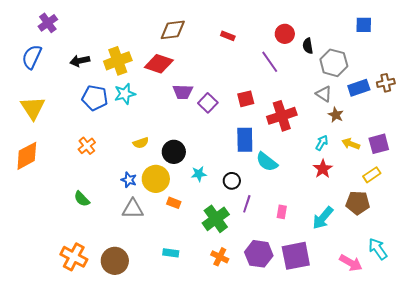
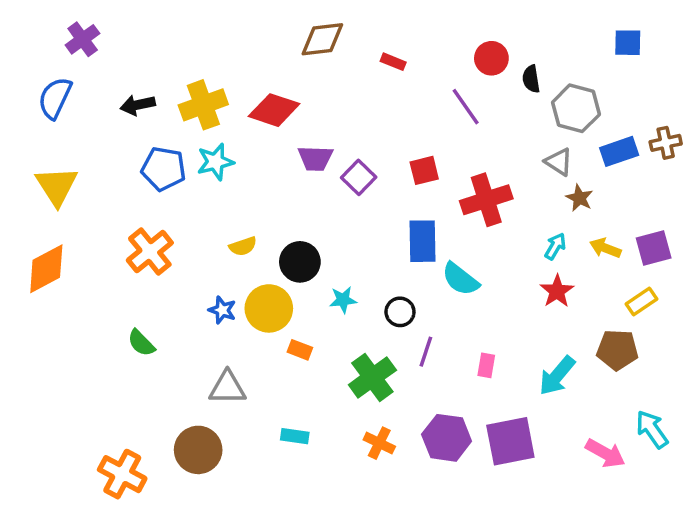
brown diamond: (173, 30) -> (322, 39), moved
orange cross: (87, 146) -> (150, 251), size x1.5
gray triangle: (133, 209) -> (227, 388), moved
orange cross: (74, 257) -> (122, 474), moved

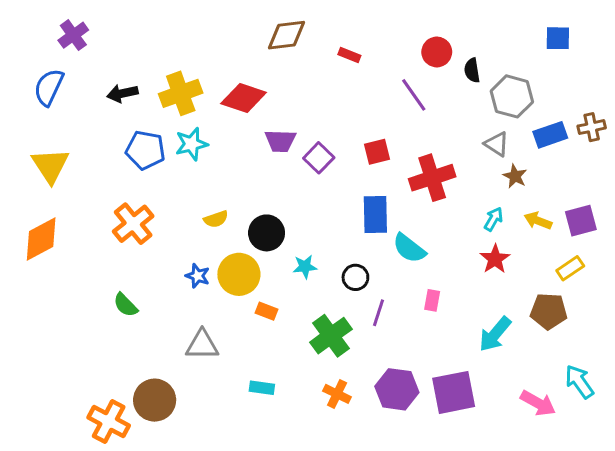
pink rectangle: (486, 365) -> (432, 300), moved
brown circle: (198, 450) -> (155, 400), moved

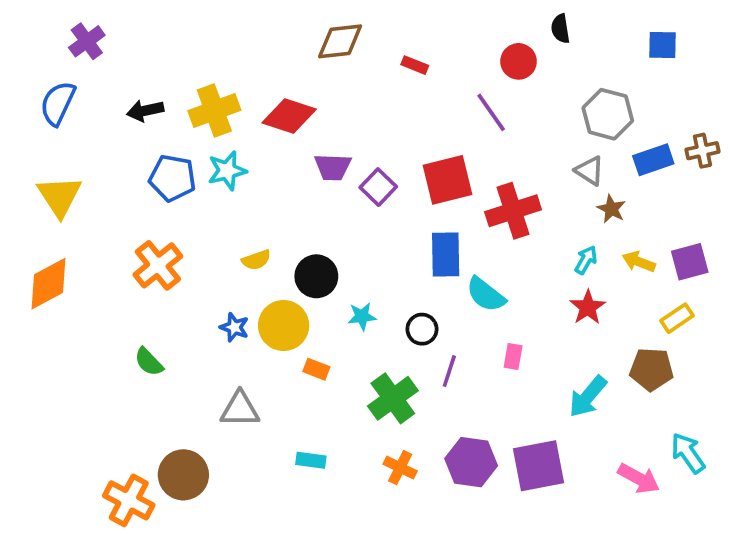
black semicircle: (472, 70) -> (560, 29), moved
red square: (377, 152) -> (447, 180), size x1.6

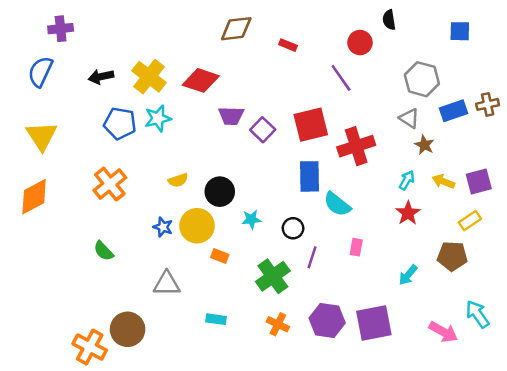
purple cross: (87, 41) -> (61, 29), turned 30
yellow cross: (214, 111) -> (149, 77), turned -32
cyan arrow: (588, 397) -> (408, 275), size x0.7

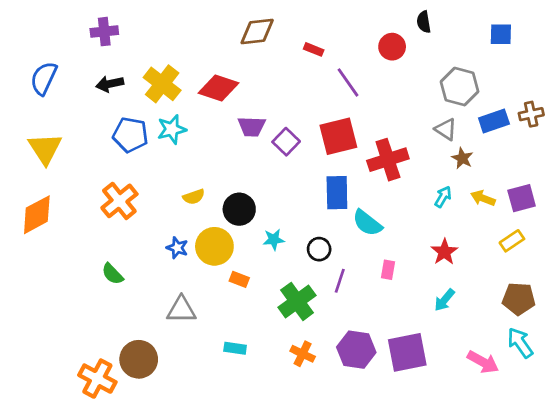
purple cross: (61, 29) -> (104, 32), moved
purple line: (341, 78) -> (348, 82), moved
red star: (408, 213) -> (444, 252), moved
brown pentagon: (452, 256) -> (519, 299), moved

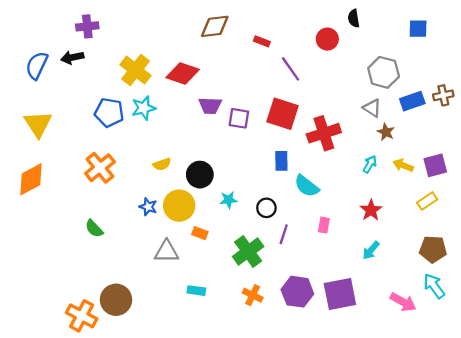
black arrow: (110, 84) -> (72, 57), moved
red square: (338, 136) -> (283, 114), turned 32
purple square: (286, 142) -> (239, 118), turned -35
blue rectangle: (337, 193) -> (281, 161), size x0.7
gray triangle: (181, 310) -> (167, 252), moved

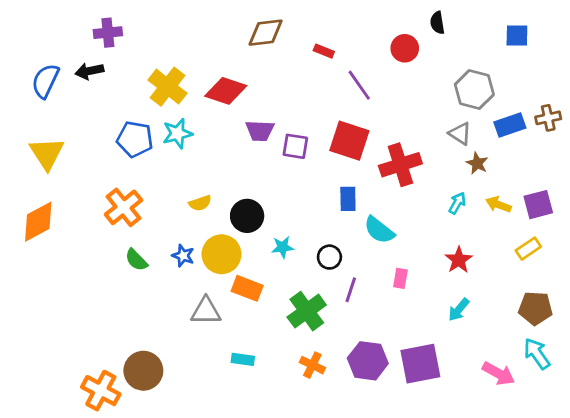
green semicircle: (94, 229) -> (136, 260), moved
orange rectangle: (200, 233) -> (247, 288), size x1.5

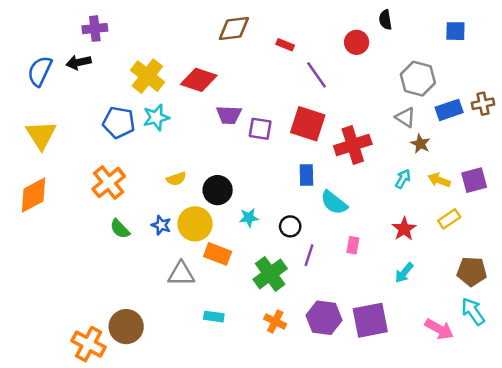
yellow rectangle: (528, 249) -> (449, 219), moved

